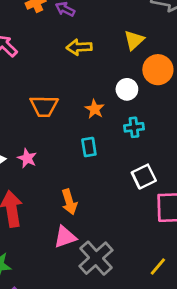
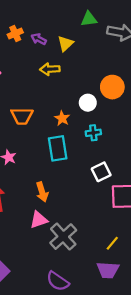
yellow triangle: (134, 40) -> (65, 44), moved
cyan rectangle: (89, 147) -> (58, 148), size x1.6

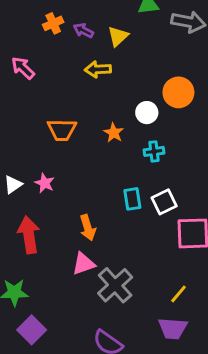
cyan rectangle: (58, 148) -> (132, 199), moved, size x0.7

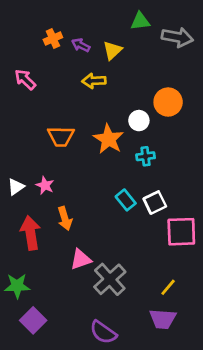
orange star: (114, 133) -> (108, 139), size x1.6
cyan rectangle: (132, 199) -> (126, 200), turned -30
orange arrow: (88, 228) -> (65, 218), moved

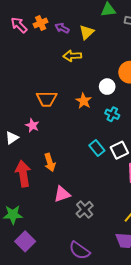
pink arrow: (25, 80) -> (19, 25), moved
orange star: (108, 139) -> (84, 101), size x0.7
cyan cross: (146, 156) -> (112, 114), turned 32
pink star: (45, 185) -> (32, 125), moved
gray cross: (110, 279) -> (85, 210), size x0.7

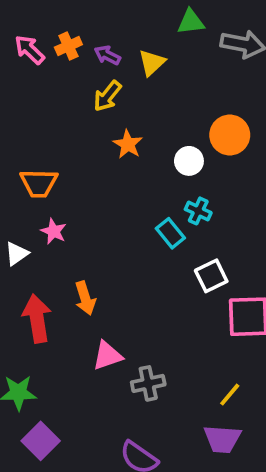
yellow arrow: (72, 56) -> (107, 96), moved, turned -48
orange trapezoid: (47, 99) -> (39, 183), moved
orange star: (84, 101) -> (128, 144), moved
cyan rectangle: (97, 148) -> (170, 233), moved
gray cross: (85, 210) -> (148, 383), turned 30

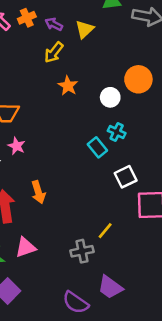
pink triangle: (107, 356) -> (26, 247), moved
yellow line: (230, 395) -> (105, 231), moved
purple trapezoid: (222, 439) -> (110, 287), moved, turned 32

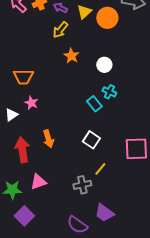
orange circle: (138, 79) -> (107, 18), moved
white square: (126, 177) -> (91, 140), moved, turned -30

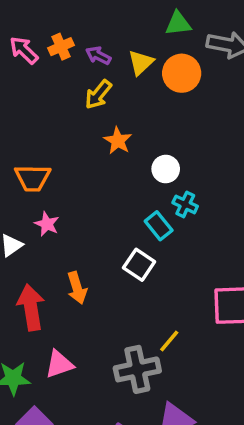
white circle: (104, 65) -> (166, 169), moved
white square: (91, 140) -> (139, 265), moved
gray cross: (82, 185) -> (137, 369), size x1.4

